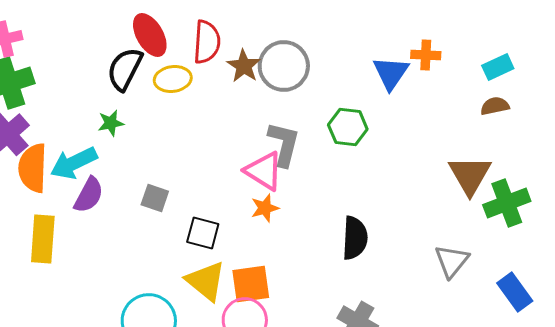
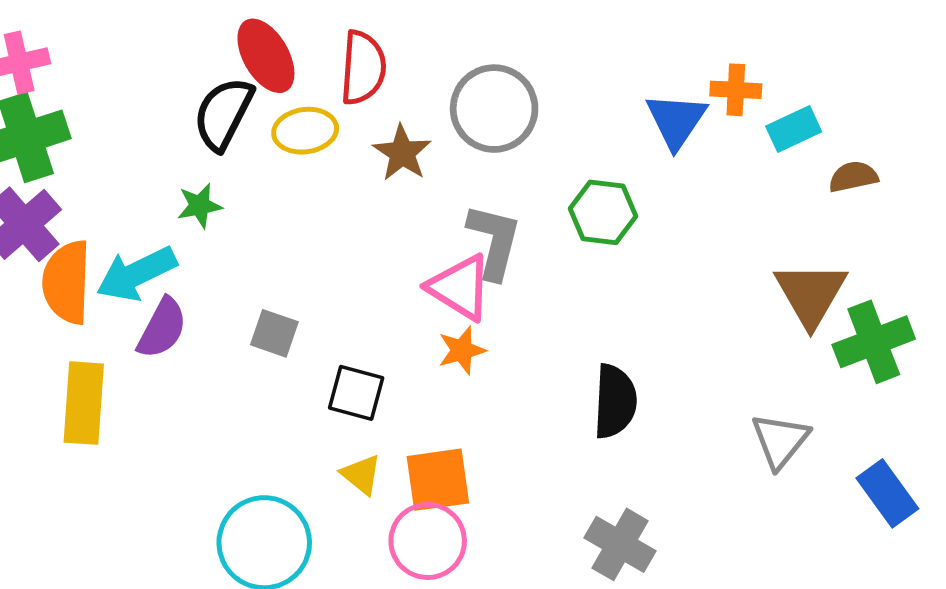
brown star: (244, 66) -> (402, 153), moved
cyan rectangle: (498, 67) -> (794, 129), moved
yellow triangle: (206, 281) -> (361, 475), size x0.6

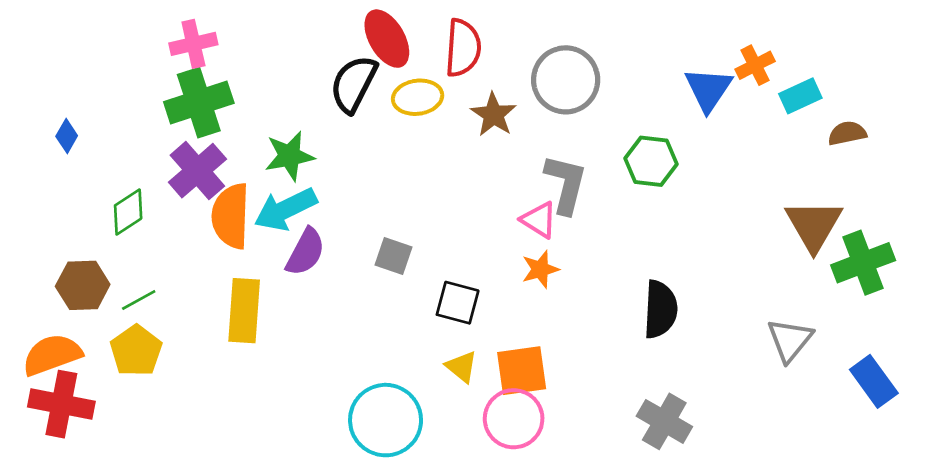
orange cross: (736, 90) -> (755, 65), turned -30
green star: (200, 206) -> (289, 156), moved, size x1.4
pink triangle: (460, 287) -> (539, 220), size x0.7

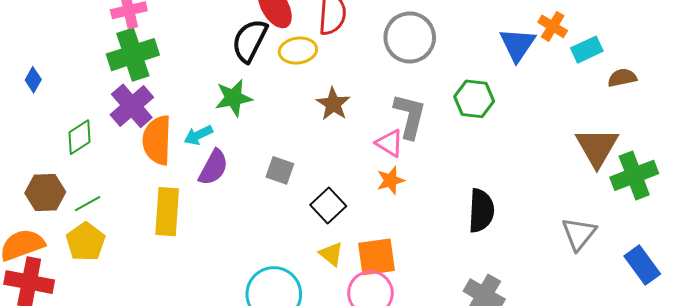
orange cross: (755, 65) -> (553, 26), turned -32
brown star: (494, 115) -> (333, 104), moved
green star: (289, 156) -> (234, 98), moved
cyan arrow: (285, 209) -> (198, 135), size x0.6
black square: (458, 303) -> (328, 206), turned 32

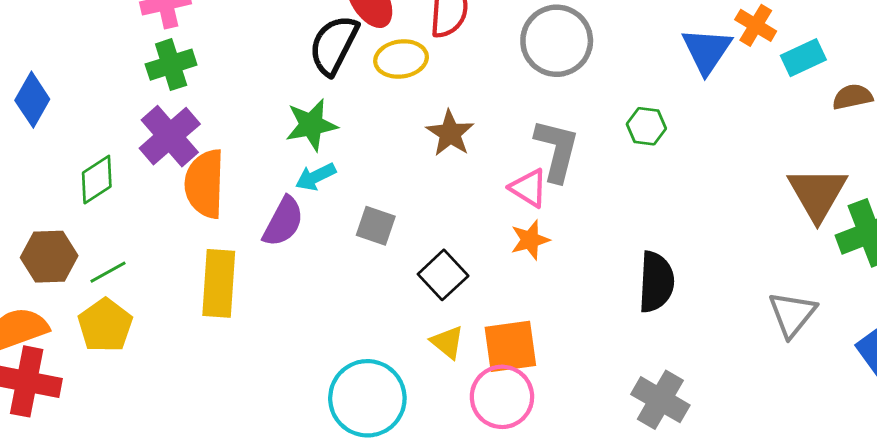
green cross: (133, 55) -> (171, 65), size x0.7
blue diamond: (33, 80) -> (32, 100), size x1.5
green hexagon: (474, 99) -> (646, 126), size x0.7
cyan arrow: (198, 135) -> (316, 177), moved

